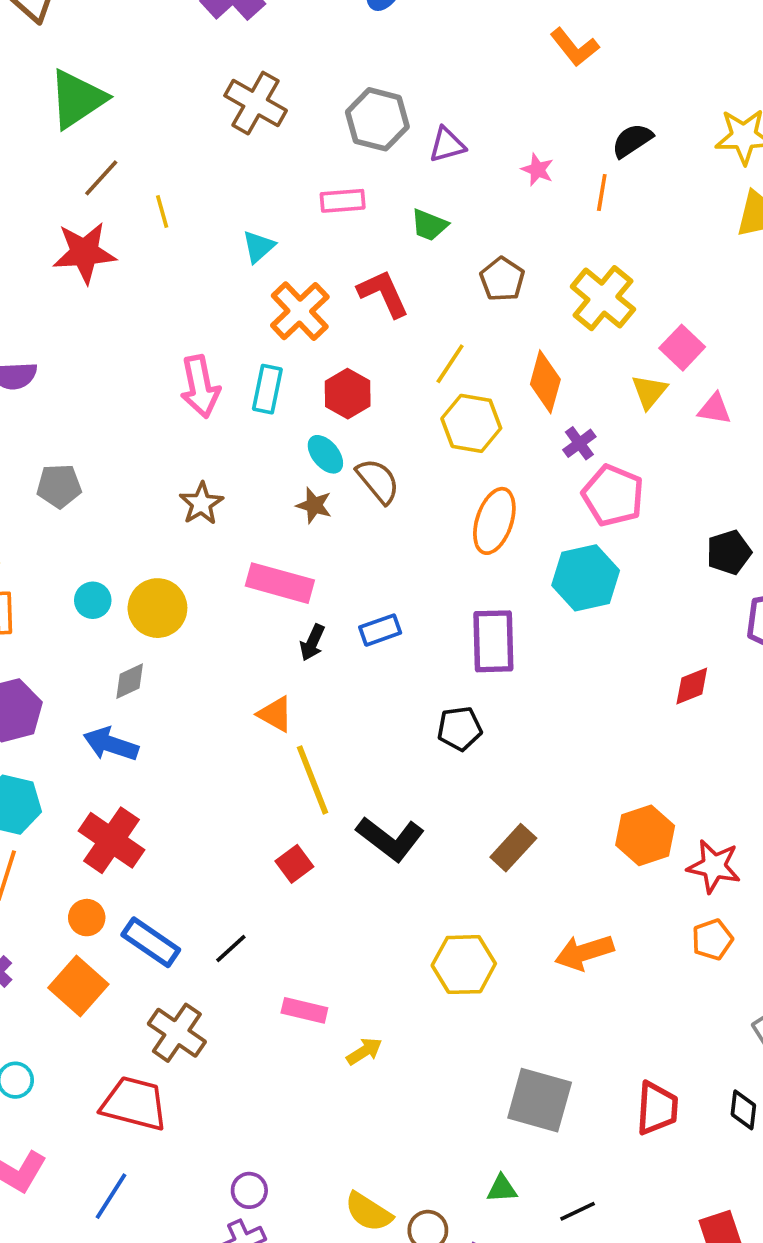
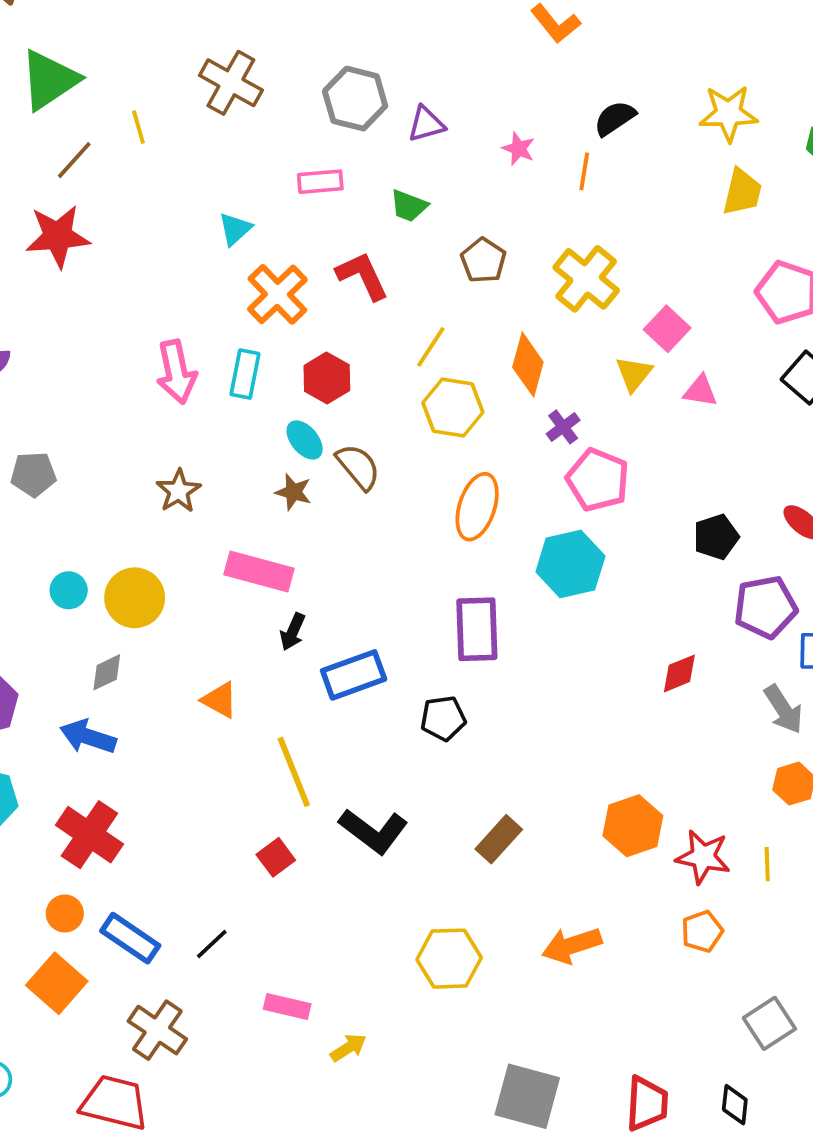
yellow line: (162, 211) -> (138, 127), moved
blue rectangle: (380, 630) -> (354, 675), moved, size x1.5
orange triangle: (275, 714) -> (220, 700), moved

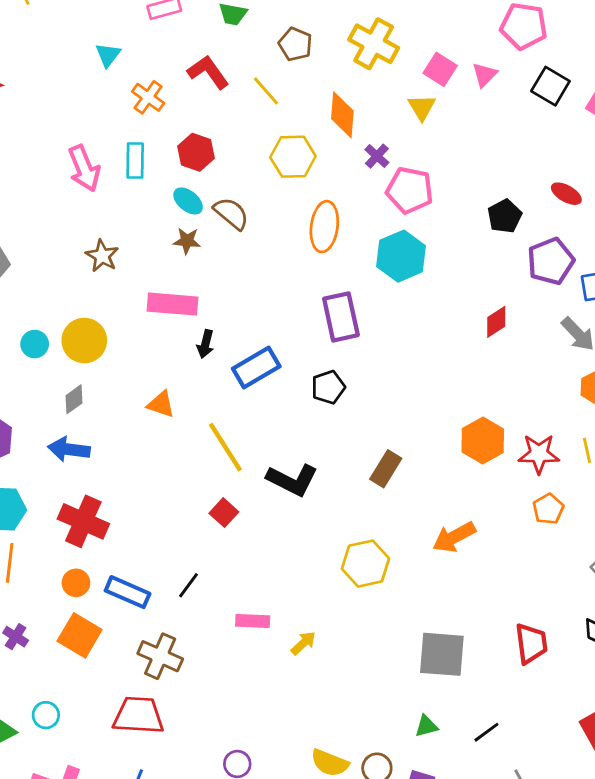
orange cross: (277, 294) -> (148, 97), size x0.7
yellow line: (431, 347) -> (266, 91), moved, turned -64
pink triangle: (700, 391) -> (484, 75), moved, turned -44

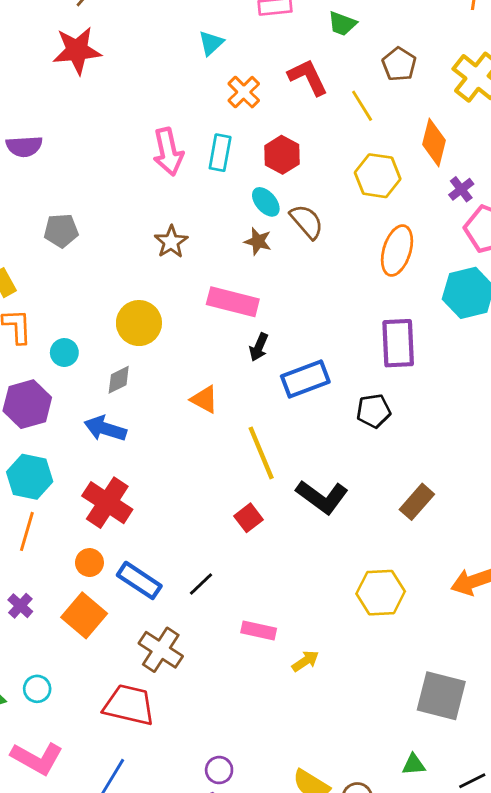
cyan circle: (35, 344) -> (64, 353), moved

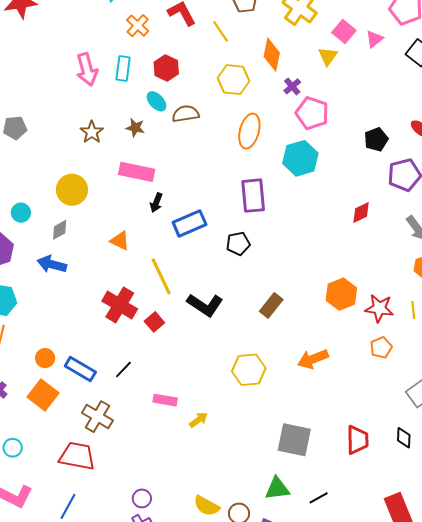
brown semicircle: (307, 222) -> (186, 114), turned -56
brown star: (258, 241) -> (135, 128), moved
red cross: (107, 503) -> (120, 305), moved
green triangle: (414, 765) -> (277, 489), size x1.5

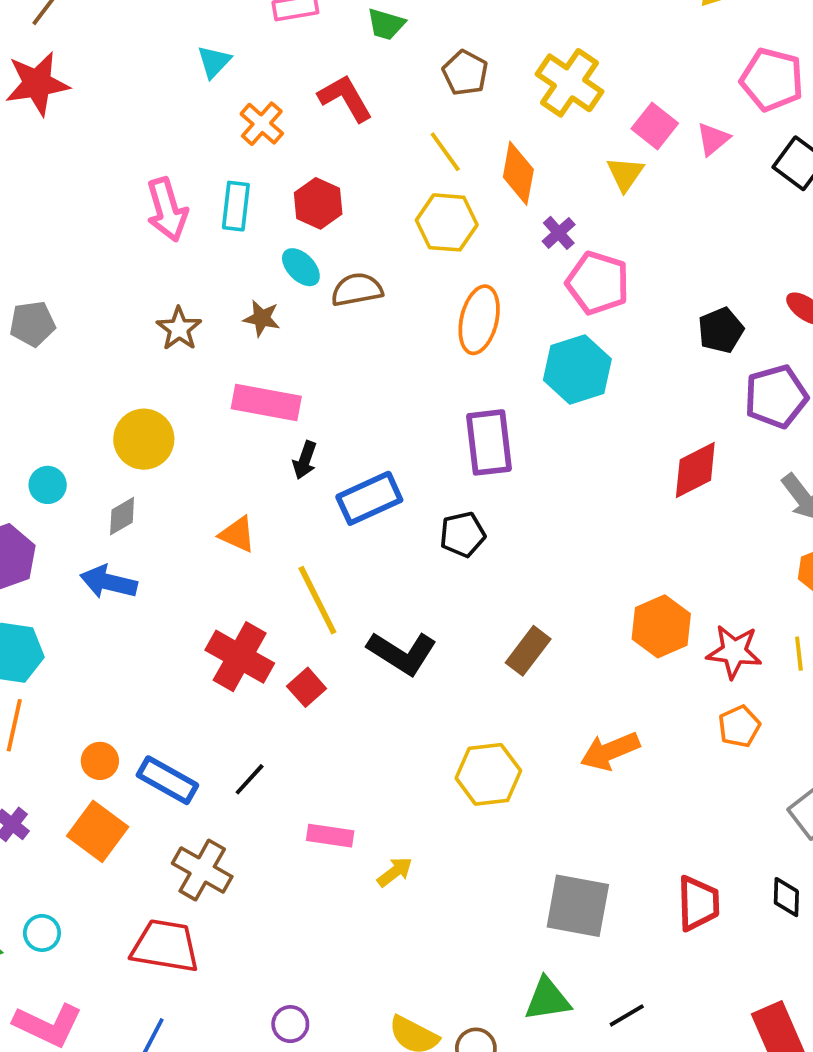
yellow line: (220, 31) -> (445, 152), moved
red diamond: (361, 212) -> (695, 470), size x1.4

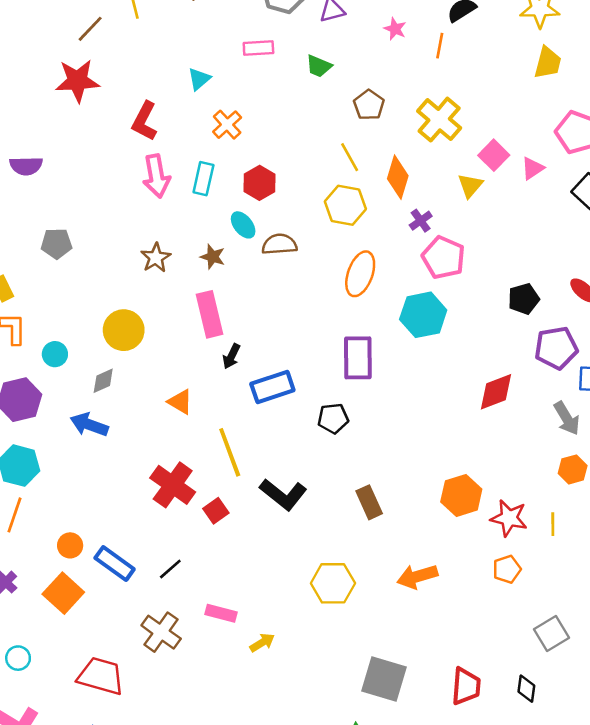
red L-shape: (345, 98) -> (144, 121), moved, turned -129
pink rectangle: (266, 403) -> (209, 314), turned 60
brown rectangle: (528, 651) -> (369, 502), turned -68
brown cross: (202, 870) -> (161, 632), moved

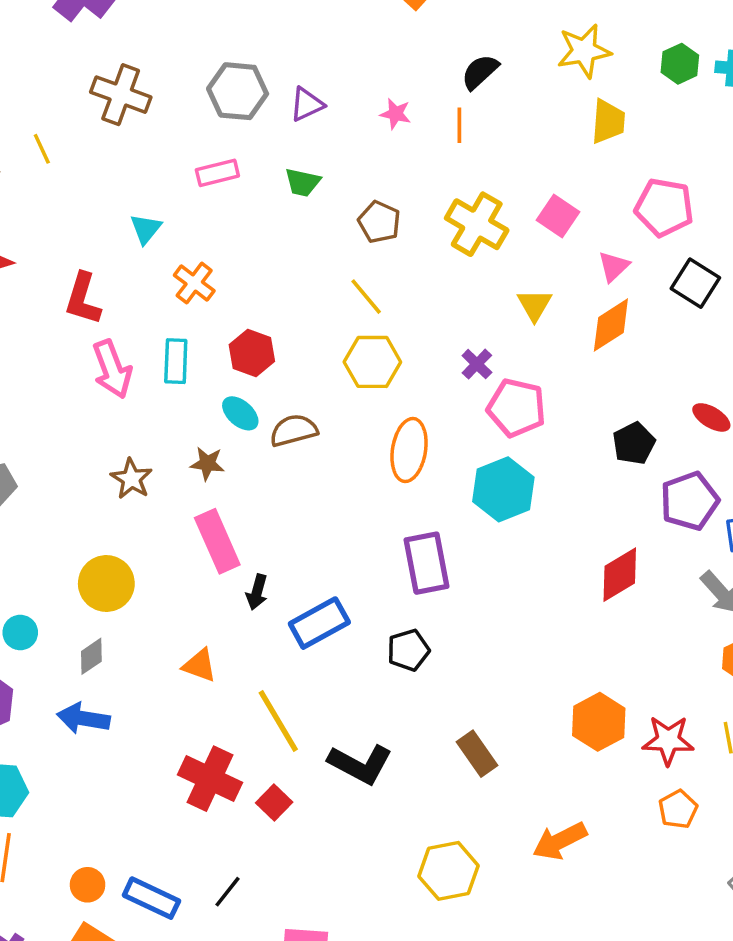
pink square: (494, 155) -> (558, 216), moved
orange diamond: (398, 177) -> (611, 325), moved, turned 51

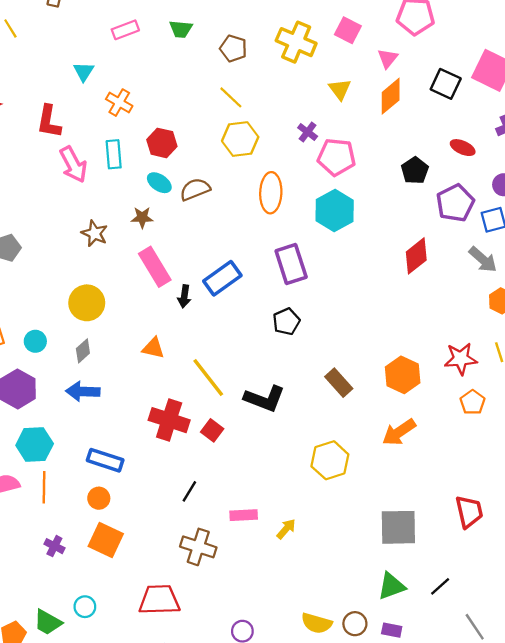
black square: (695, 283) -> (446, 84), moved
blue rectangle: (319, 623) -> (222, 278), moved
orange hexagon: (599, 722) -> (403, 375), moved
blue rectangle: (151, 898) -> (105, 460), moved

